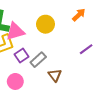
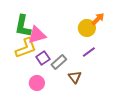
yellow circle: (46, 24) -> (87, 28), moved
purple line: (86, 49) -> (89, 52), moved

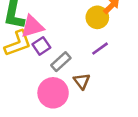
purple square: (43, 58) -> (41, 46), moved
pink circle: (37, 83) -> (53, 93), moved, size x1.5

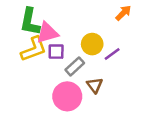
yellow circle: (97, 17) -> (92, 44), moved
purple square: (41, 46) -> (56, 52), turned 35

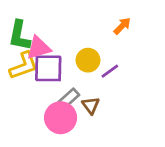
purple square: (56, 52) -> (48, 68), size x1.6
gray rectangle: (75, 66) -> (69, 99), moved

